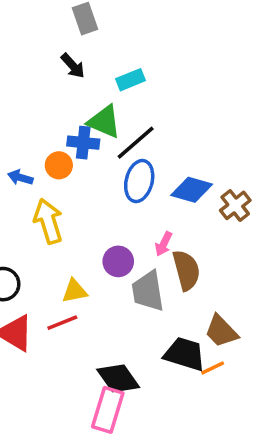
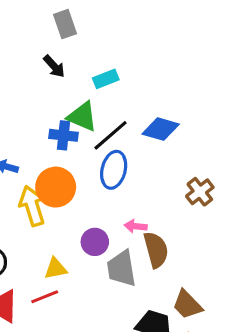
orange circle: (59, 165) -> (56, 187), moved, size x1.6
blue diamond: (192, 190) -> (161, 129), moved
pink arrow: (164, 244) -> (136, 226), turned 70

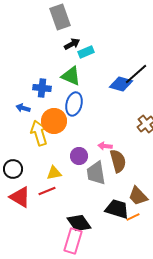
gray rectangle: (65, 24) -> (60, 17), size x1.4
black arrow: (54, 66) -> (72, 44), moved, turned -77
blue cross: (63, 135) -> (42, 88), moved
black line: (111, 135) -> (136, 74), moved
blue ellipse: (114, 170) -> (74, 104), moved

